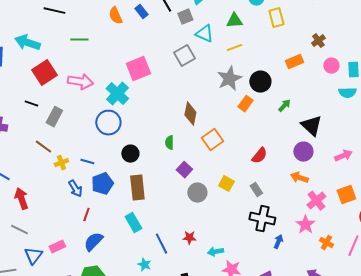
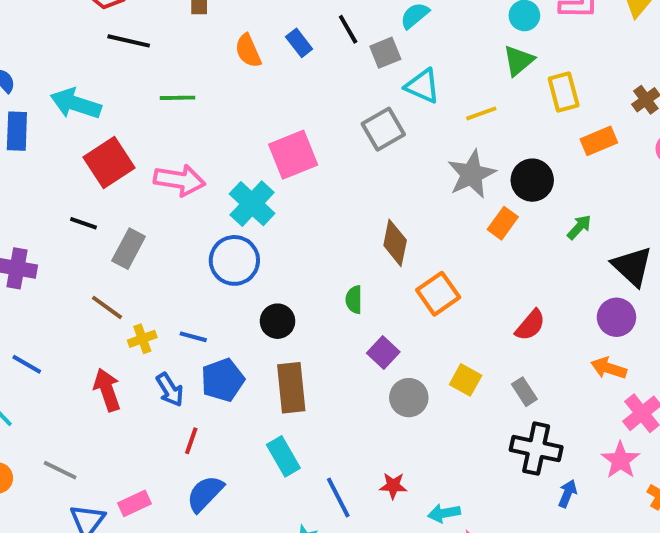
yellow rectangle: (276, 18) -> (564, 92), moved
green triangle: (234, 21) -> (519, 61), moved, turned -36
red arrow: (21, 199) -> (107, 390), moved

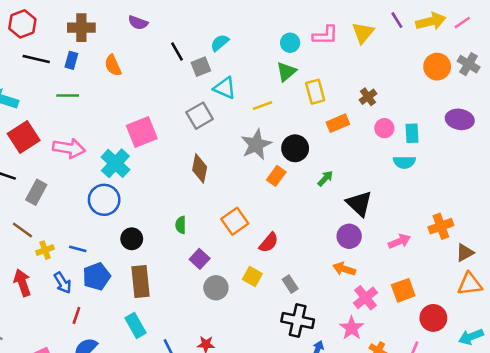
blue rectangle: (299, 43) -> (71, 60), moved, turned 54
brown diamond: (395, 243) -> (200, 168), moved
red semicircle: (530, 325) -> (269, 243), moved

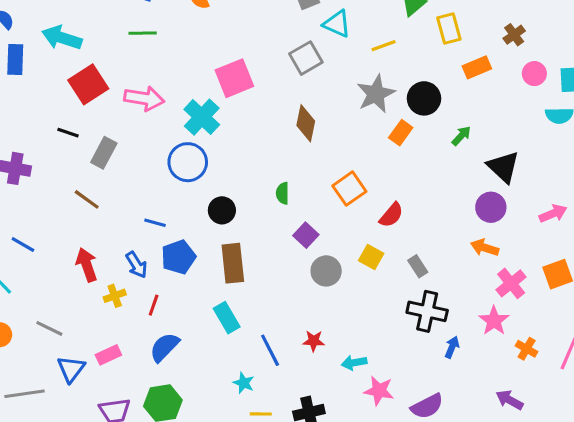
yellow cross: (45, 250) -> (115, 296), moved

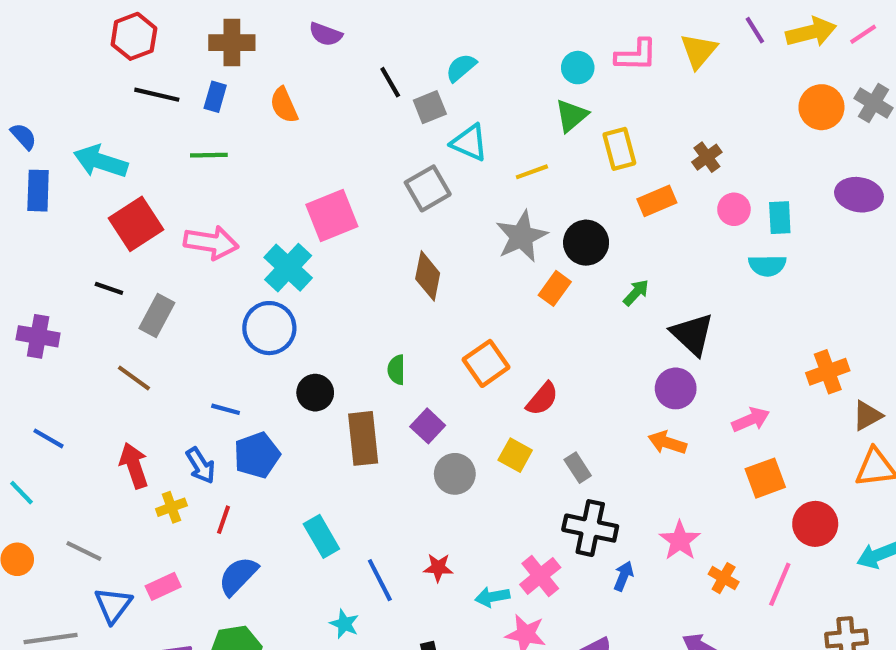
pink arrow: (553, 213) -> (751, 420), moved
brown rectangle: (233, 263) -> (363, 438), moved
pink cross: (511, 283) -> (540, 576), moved

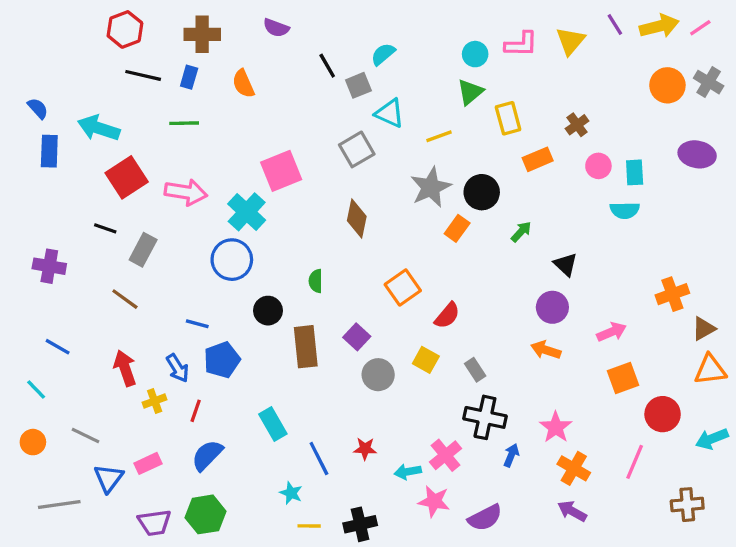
black triangle: (692, 334) -> (566, 265), size x0.7
green semicircle: (396, 370) -> (316, 281), moved
orange cross: (724, 578) -> (574, 468), moved, size x1.4

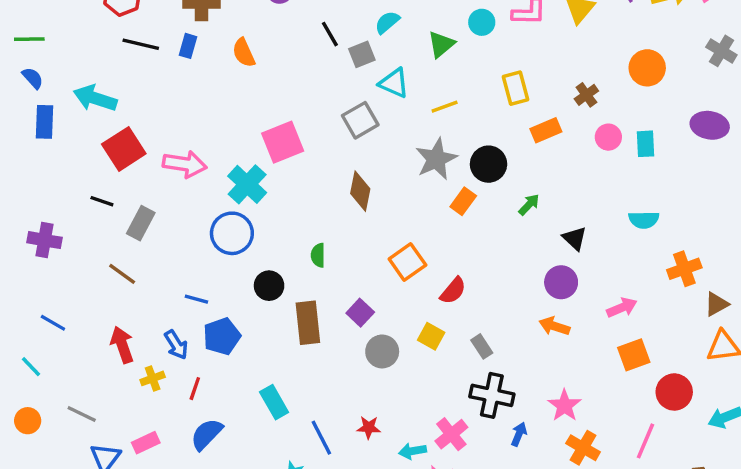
orange circle: (667, 85) -> (647, 68), moved
green triangle: (470, 92) -> (441, 44), moved
green line: (184, 123) -> (29, 39), moved
cyan semicircle: (625, 210) -> (644, 220), moved

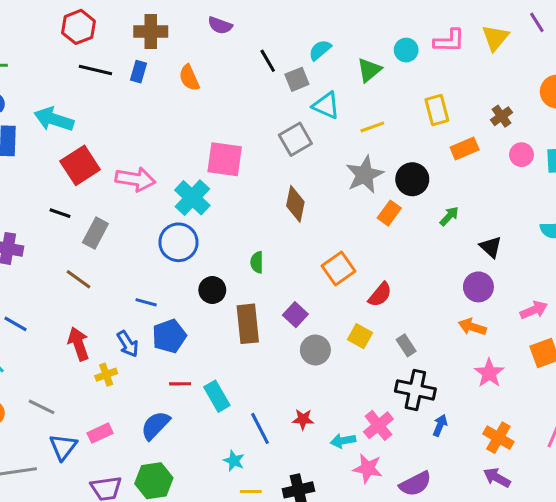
pink square: (283, 142) -> (225, 159), turned 30
red line: (195, 389) -> (180, 384), moved, turned 70
pink star: (564, 405) -> (489, 373), moved

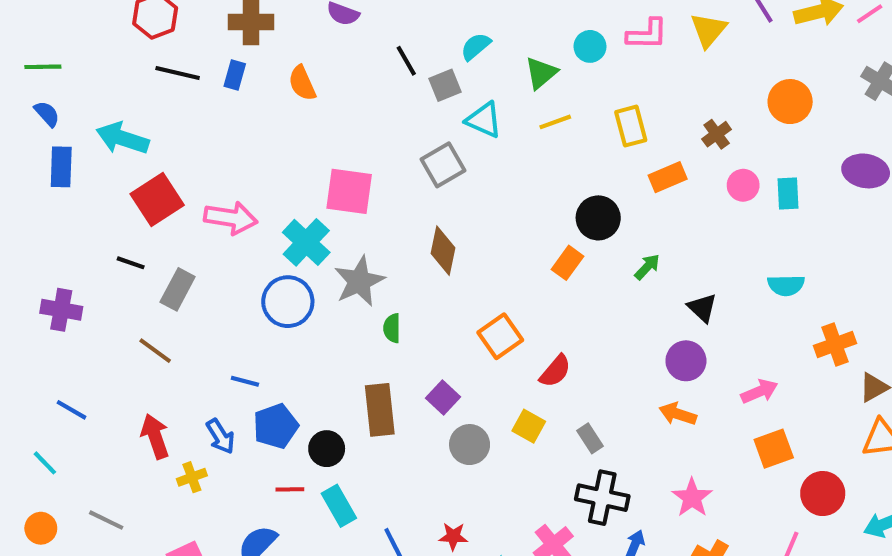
yellow line: (372, 127) -> (555, 122), moved
gray star: (365, 175) -> (359, 281), moved
black circle: (212, 290) -> (327, 449), moved
pink star: (489, 373) -> (692, 498), moved

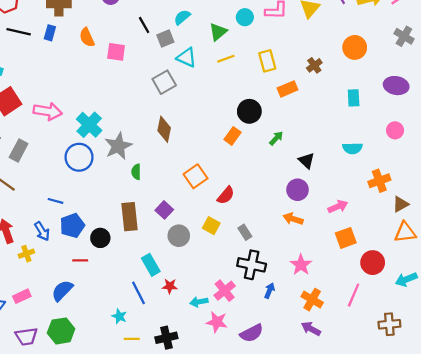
pink circle: (743, 185) -> (395, 130), moved
pink square: (349, 191) -> (116, 52), moved, size x0.7
cyan rectangle: (339, 506) -> (151, 265), moved

